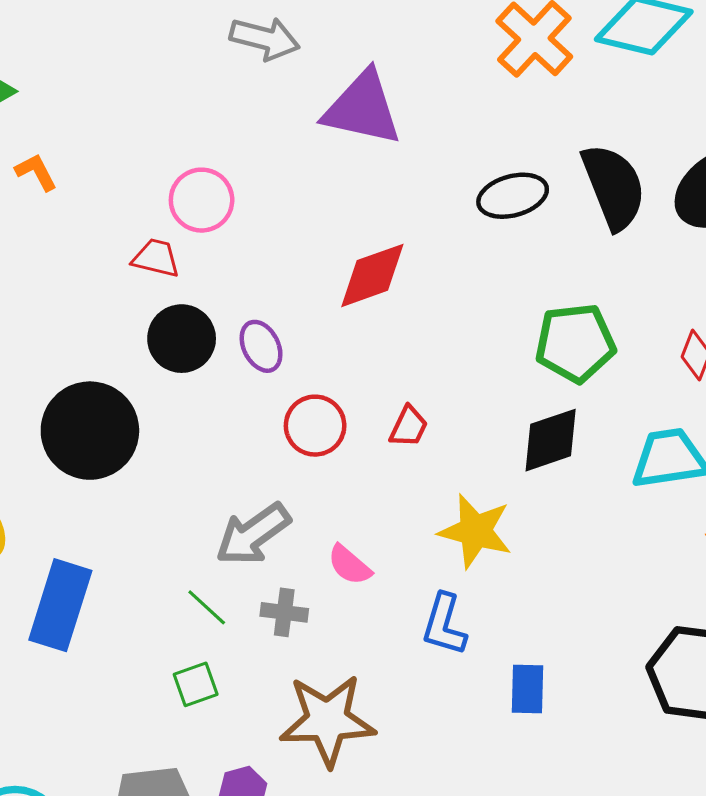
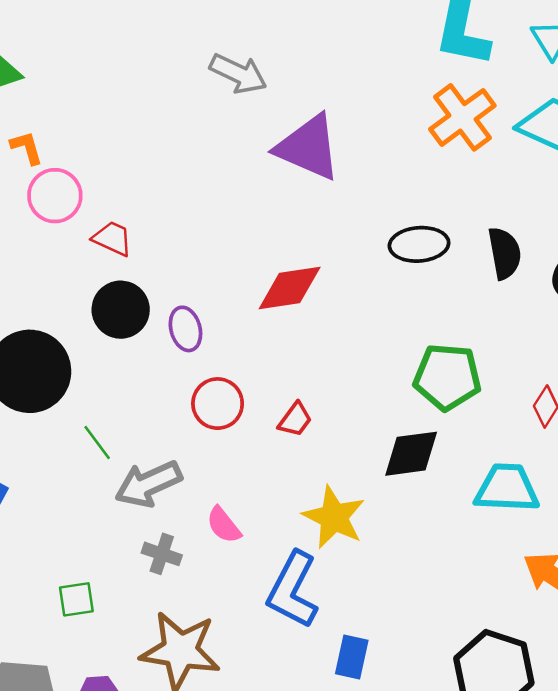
black semicircle: (614, 187) -> (505, 253), size x0.7
pink circle: (202, 200) -> (55, 196), moved
green line: (207, 607) -> (97, 442), moved
blue L-shape: (444, 625) -> (293, 590), size x1.4

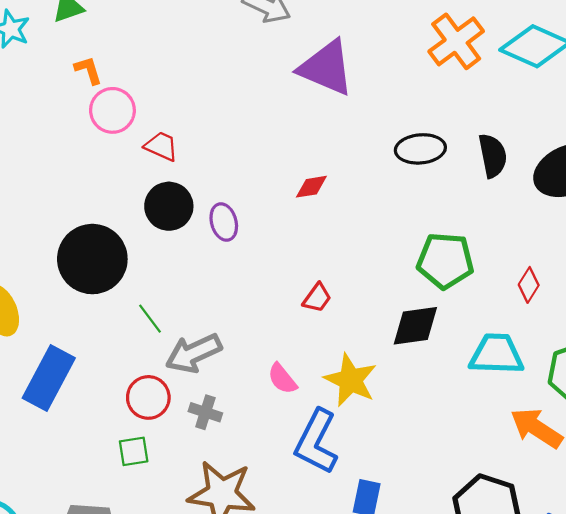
red diamond: (290, 288) -> (311, 187), size x0.6
red circle: (218, 404) -> (148, 397), moved
pink semicircle: (224, 525) -> (282, 379), moved

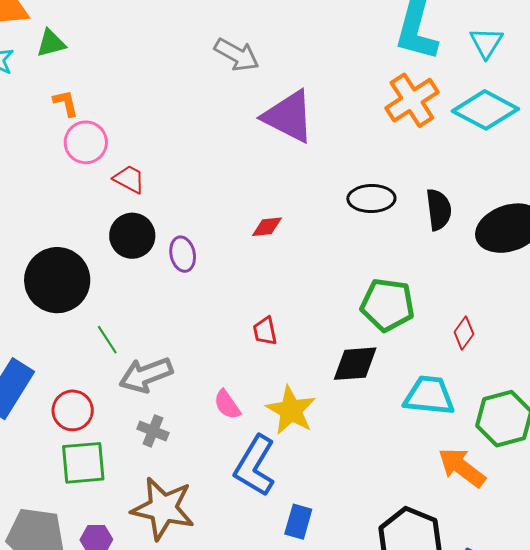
red trapezoid: (317, 298) -> (265, 331), turned 128
red circle: (148, 397) -> (73, 410), moved
green square: (134, 451) -> (83, 463), size x1.6

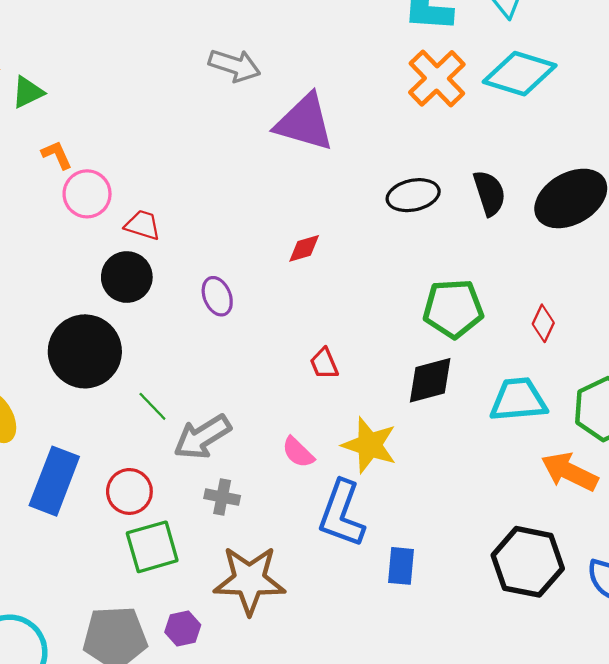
black circle: (132, 236) -> (127, 277), moved

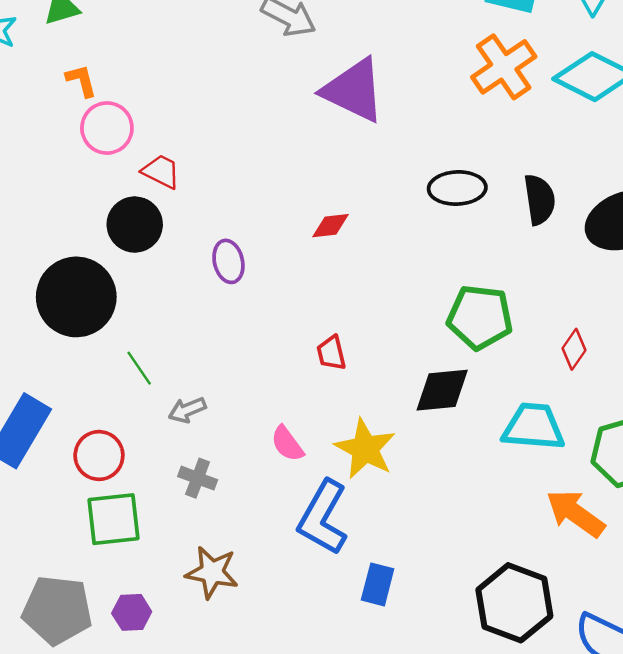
gray arrow: (202, 437) -> (187, 410), size x0.6
brown star: (249, 580) -> (212, 572), size x0.7

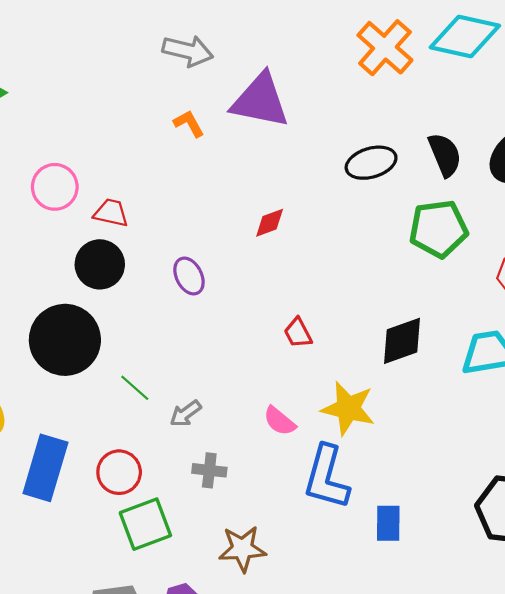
orange L-shape: (81, 81) -> (189, 124), moved
green pentagon: (480, 317) -> (438, 229), moved

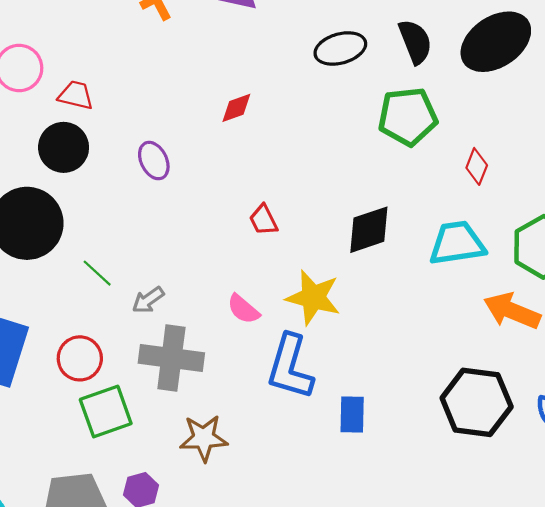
gray cross: (209, 470) -> (171, 358), size x1.8

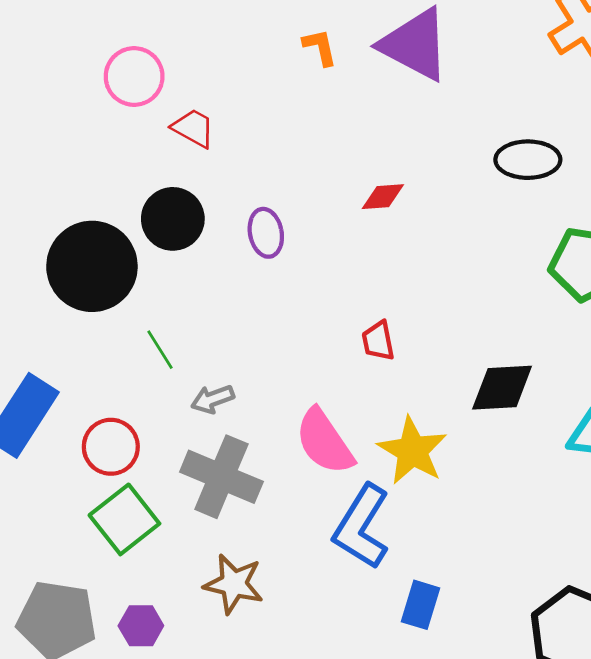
black circle: (64, 147) -> (173, 219), moved
pink semicircle: (243, 309) -> (324, 442), size x1.6
green square: (106, 412) -> (124, 519), turned -34

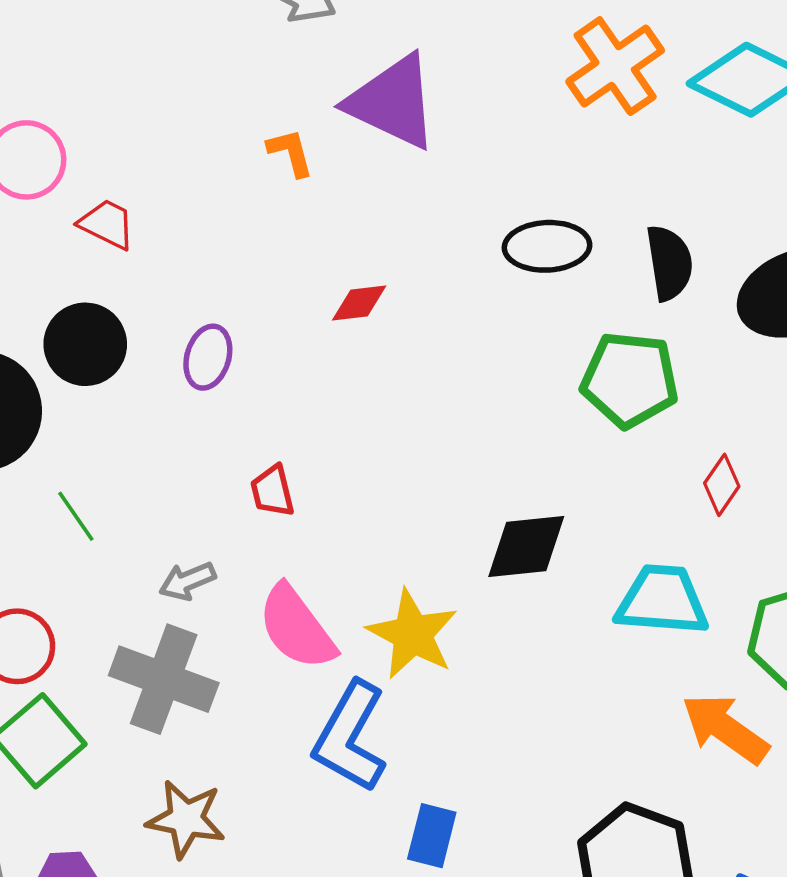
orange L-shape: (320, 47) -> (291, 152), moved
purple ellipse: (266, 233) -> (208, 357), turned 30
red trapezoid: (378, 341) -> (272, 491), moved
gray arrow: (213, 399) -> (187, 581), moved

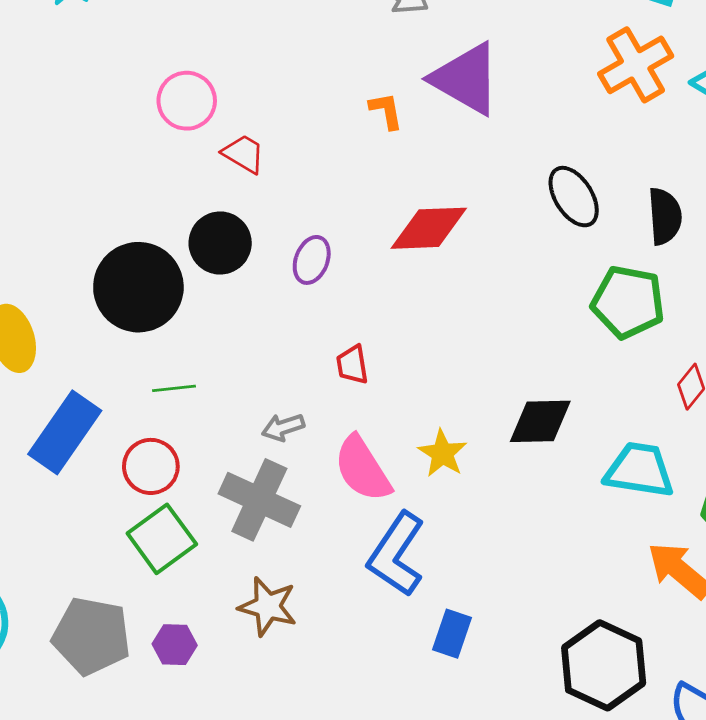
black ellipse: (547, 246) -> (574, 197), turned 56
red diamond: (359, 303) -> (429, 228), size x1.8
green line: (76, 516) -> (174, 388), moved, turned -66
yellow star: (412, 634) -> (442, 453), moved, size x0.7

